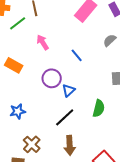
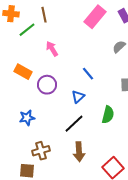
blue line: (77, 55) -> (88, 74), moved
purple circle: (52, 78) -> (47, 85), moved
brown cross: (32, 144) -> (41, 151), turned 30

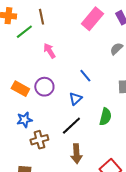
orange rectangle: (23, 72) -> (20, 89), moved
brown cross: (41, 151) -> (39, 140), moved

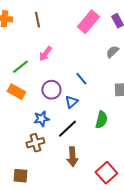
green line: (24, 32) -> (20, 67), moved
pink arrow: (49, 51) -> (45, 54), turned -112
purple circle: (44, 87) -> (51, 90), moved
blue star: (24, 120) -> (41, 119), moved

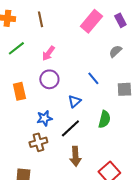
green line: (20, 67) -> (16, 48), moved
blue line: (81, 79) -> (93, 78), moved
purple circle: (51, 90) -> (49, 79), moved
orange rectangle: (16, 92) -> (19, 91), turned 48

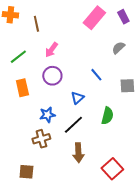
brown line: (40, 19) -> (36, 24), moved
green line: (16, 48) -> (18, 57), moved

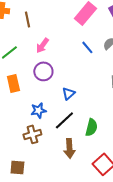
blue line: (96, 75) -> (87, 47), moved
green semicircle: (107, 116) -> (91, 127), moved

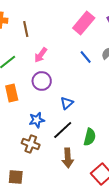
brown cross: (32, 134) -> (31, 144), turned 36

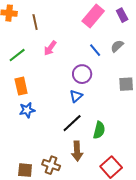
purple circle: (42, 81) -> (82, 74), moved
blue star: (37, 120) -> (27, 110), moved
brown cross: (31, 144) -> (51, 165), moved

